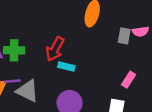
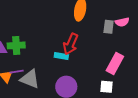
red arrow: (55, 49) -> (71, 44), moved
pink rectangle: (129, 80) -> (115, 64), size x1.5

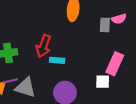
red arrow: (71, 44) -> (43, 46), moved
white square: (106, 87) -> (103, 82), moved

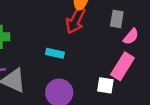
pink semicircle: (119, 19) -> (131, 37), moved, turned -40
red arrow: (43, 46) -> (75, 20), moved

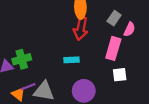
gray rectangle: (117, 19) -> (114, 18), turned 40
pink rectangle: (122, 66) -> (113, 48), moved

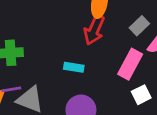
white square: (120, 75) -> (141, 95), moved, turned -32

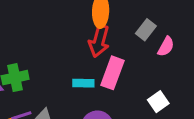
pink rectangle: (130, 64) -> (112, 73), moved

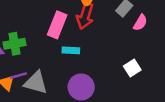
pink rectangle: (112, 73) -> (57, 25), moved

